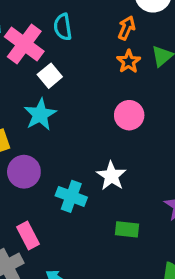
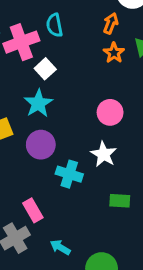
pink cross: (24, 44) -> (21, 42), turned 36
pink circle: (129, 115) -> (110, 112), moved
purple circle: (24, 172) -> (41, 145), moved

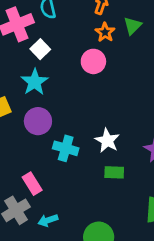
pink circle: (110, 112) -> (93, 61), moved
white star: (104, 154) -> (107, 141), moved
cyan arrow: (60, 247) -> (48, 220), moved, turned -48

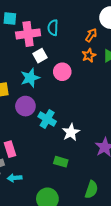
pink circle: (93, 61) -> (62, 72), moved
cyan cross: (66, 148) -> (47, 119), moved
green rectangle: (114, 172) -> (61, 162), moved

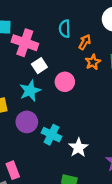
cyan semicircle: (53, 28) -> (65, 29), moved
pink cross: (28, 34) -> (25, 43), turned 30
orange arrow: (91, 35) -> (85, 42), moved

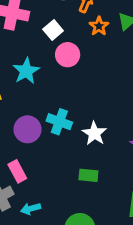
white square: (39, 66) -> (53, 30), moved
purple circle: (27, 122) -> (28, 129), moved

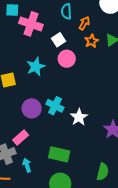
pink rectangle: (17, 171) -> (21, 137), turned 70
green rectangle: (88, 175) -> (59, 154), moved, size x1.5
cyan arrow: (31, 209) -> (27, 165), turned 80

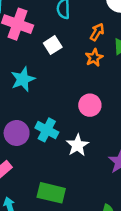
orange arrow: (84, 23) -> (97, 32), moved
orange star: (92, 41) -> (94, 58), moved
pink circle: (67, 59) -> (90, 105), moved

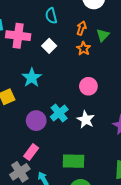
cyan cross: (47, 130) -> (59, 113), turned 36

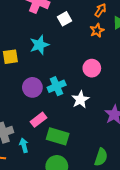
pink rectangle: (31, 152) -> (38, 120), moved

